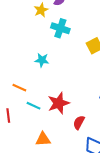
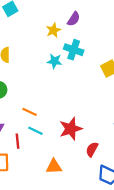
cyan star: (42, 60) -> (55, 61), moved
cyan line: (33, 106) -> (35, 131), moved

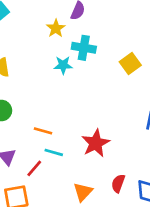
red line: (17, 141) -> (34, 168), turned 56
red semicircle: (92, 149) -> (118, 183), moved
orange triangle: (54, 167) -> (83, 192), turned -35

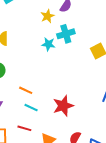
cyan cross: (84, 48) -> (66, 34), turned -36
red line: (34, 168) -> (24, 128), moved, turned 56

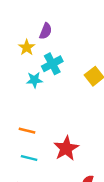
orange line: (26, 90) -> (27, 131), moved

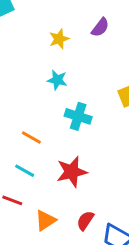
purple semicircle: (46, 31) -> (100, 27), moved
cyan cross: (52, 64) -> (78, 116), moved, turned 30

